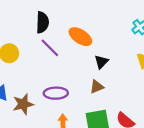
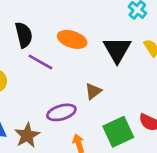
black triangle: (101, 62) -> (117, 50), moved, size x1.6
brown triangle: (97, 87) -> (93, 91), moved

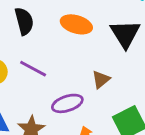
purple line: (40, 62) -> (33, 69), moved

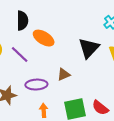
orange ellipse: (76, 24) -> (44, 38), moved

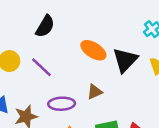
black semicircle: (22, 21) -> (45, 26), turned 30
orange ellipse: (44, 38) -> (93, 50), moved

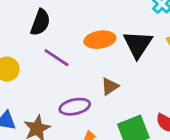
orange ellipse: (93, 50) -> (100, 40), turned -30
purple line: (41, 67) -> (56, 58), moved

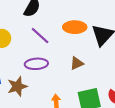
purple ellipse: (75, 107) -> (36, 64), moved

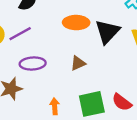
purple line: (40, 36) -> (20, 34), moved, turned -72

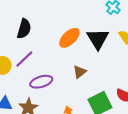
orange ellipse: (76, 23) -> (69, 38), turned -30

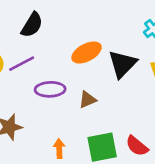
purple ellipse: (41, 82) -> (50, 89), moved

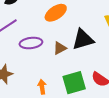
black triangle: (122, 64) -> (83, 39), moved, turned 35

